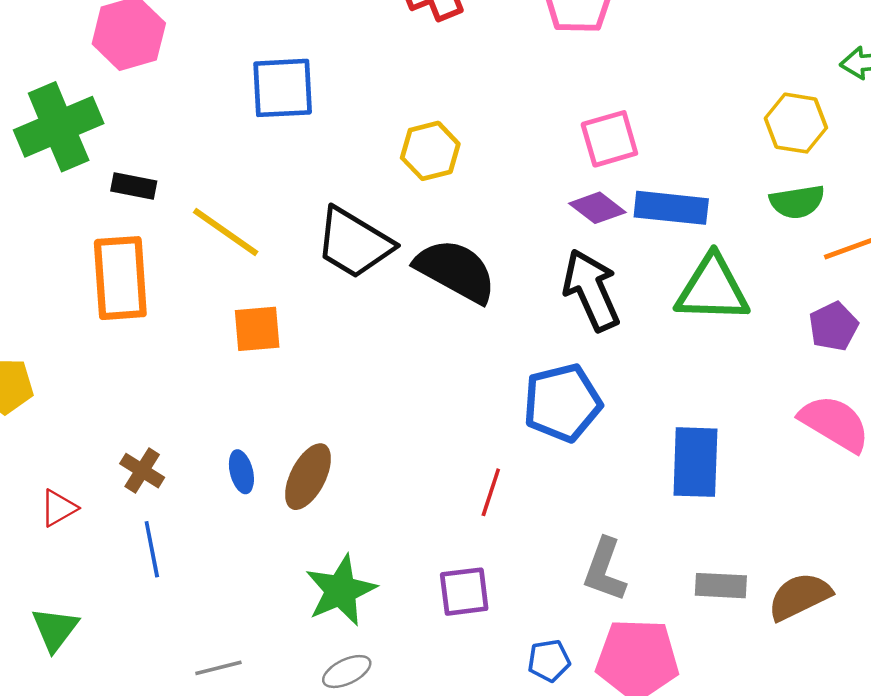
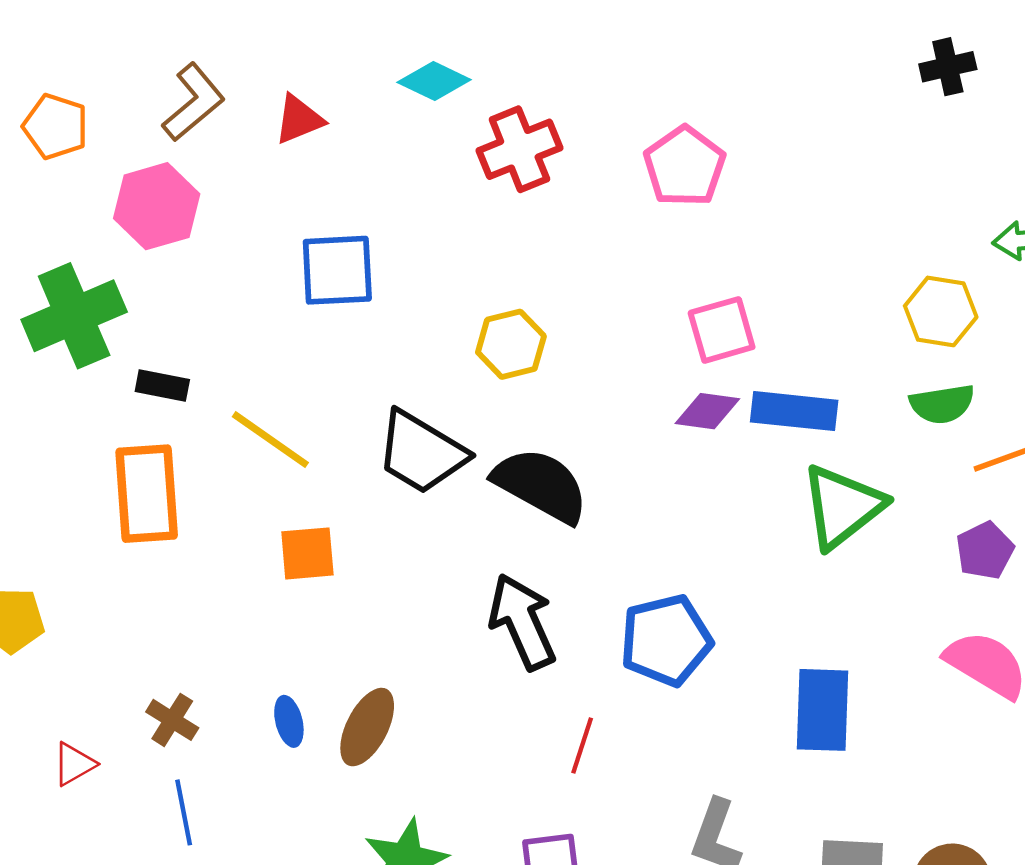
purple diamond: (597, 208) -> (707, 411), turned -30
green triangle: (712, 289) -> (843, 506), turned -40
black arrow: (591, 290) -> (522, 622), moved

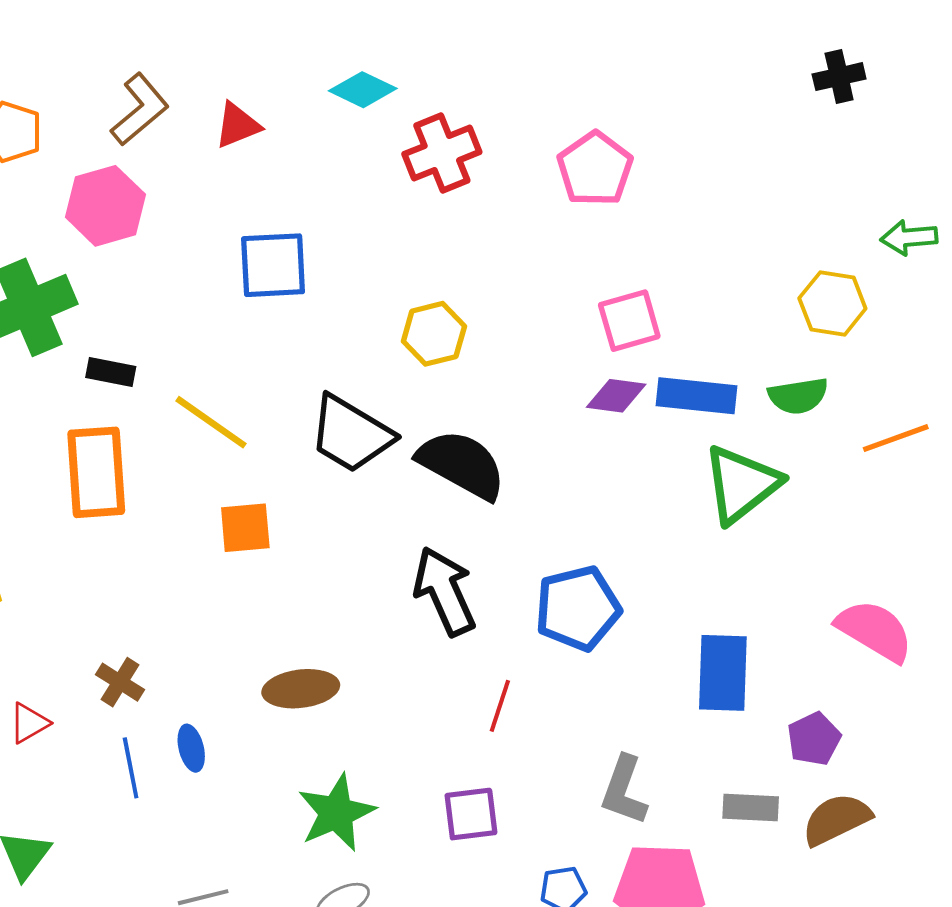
green semicircle: (942, 404) -> (798, 396), moved
purple pentagon: (985, 551) -> (814, 739), moved
blue ellipse: (289, 721) -> (191, 748), moved
brown ellipse: (367, 727) -> (301, 689), turned 56

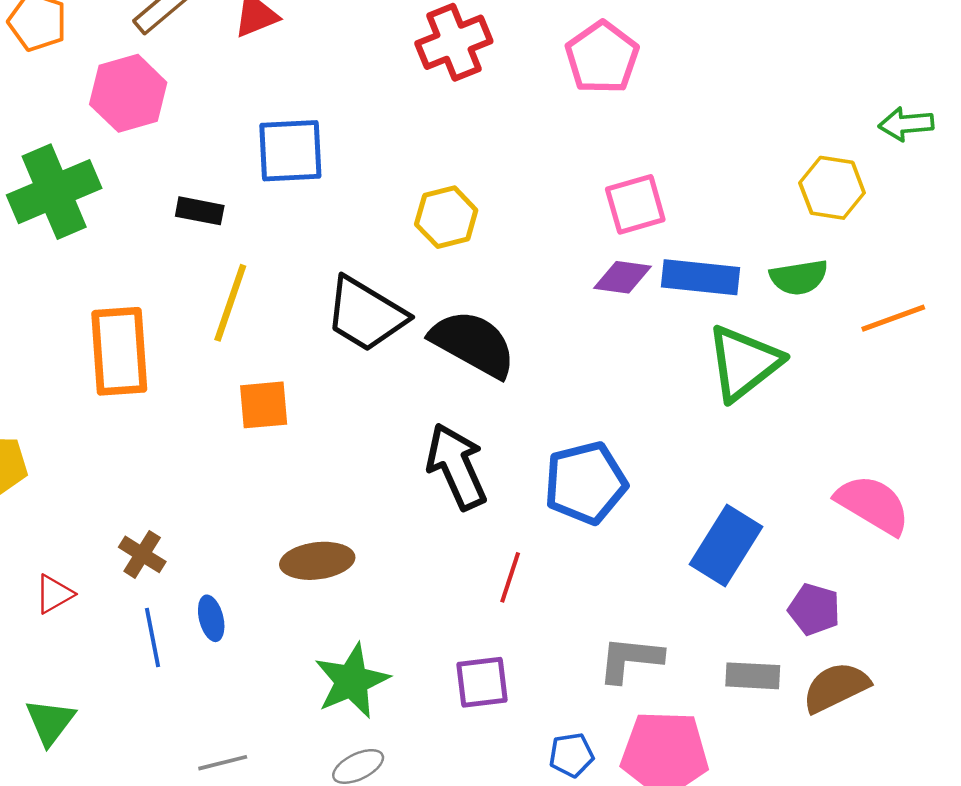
black rectangle: (111, 372) -> (200, 211), moved
yellow line: (211, 422) -> (230, 303), turned 74
blue rectangle: (723, 673) -> (726, 545), turned 30
purple pentagon: (814, 739) -> (814, 609), turned -30
gray L-shape: (624, 790) -> (630, 659), turned 76

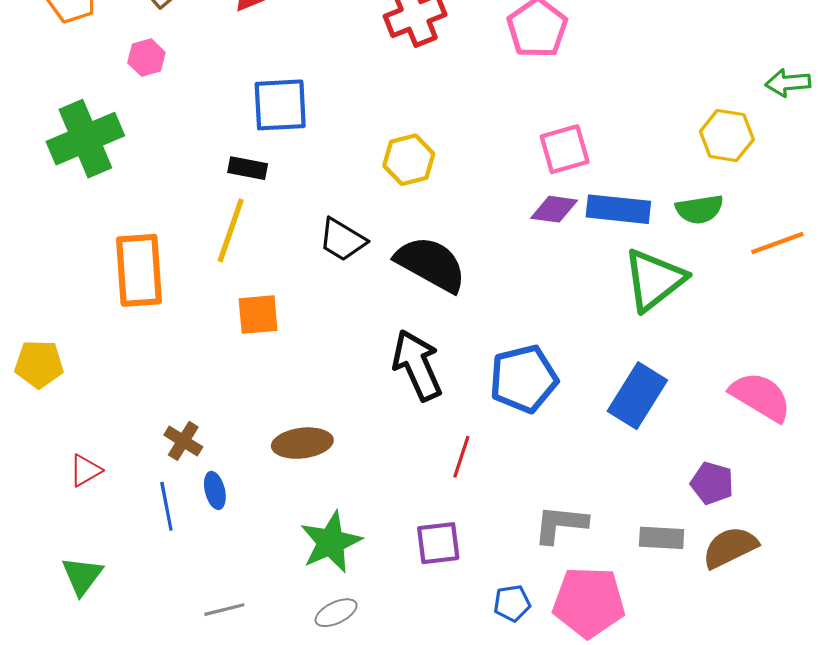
pink hexagon: (128, 93) -> (146, 58), size x0.6
black rectangle: (200, 211) -> (248, 168), moved
black trapezoid: (366, 314) -> (342, 240), size x0.7
blue rectangle: (726, 545) -> (637, 396), moved
brown cross: (142, 554) -> (183, 441), moved

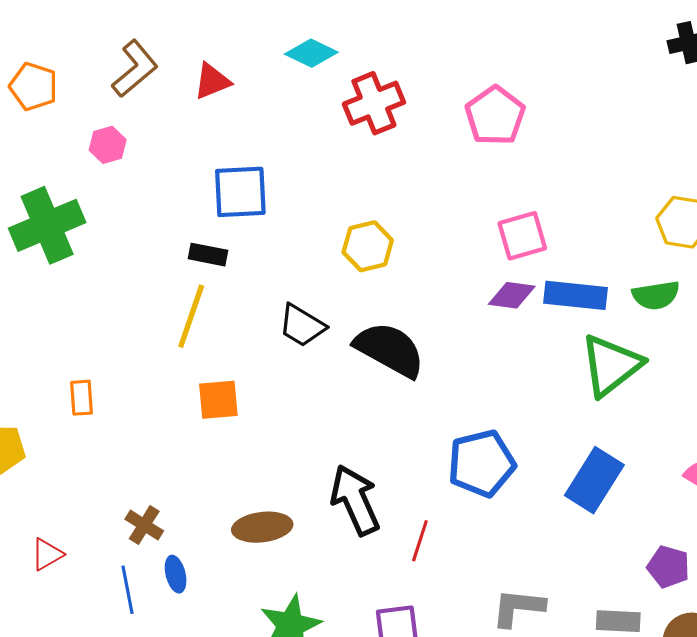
orange rectangle: (139, 270) -> (82, 398), moved, size x0.5
black arrow: (417, 365) -> (355, 500), moved

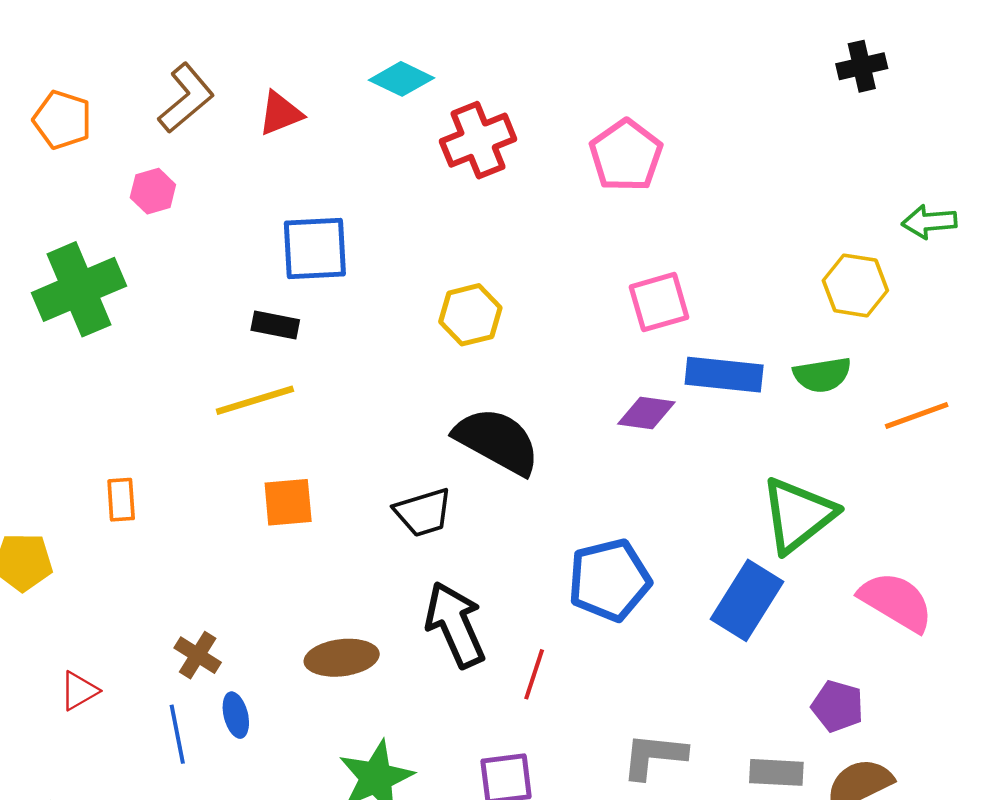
purple diamond: (512, 295) -> (646, 413), moved
yellow line: (191, 316) -> (255, 400), turned 54
black trapezoid: (302, 326) -> (423, 512), moved, turned -48
green triangle: (611, 365) -> (798, 515), moved

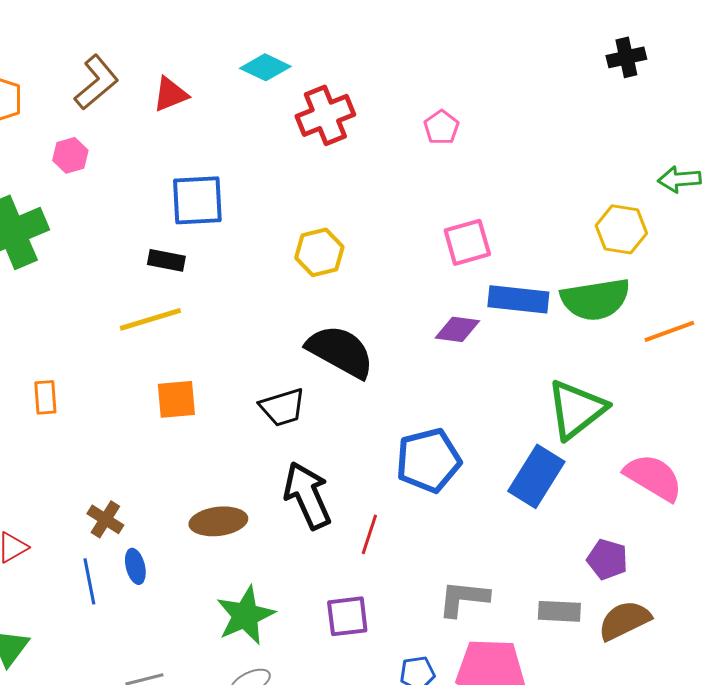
pink pentagon: (626, 155) -> (441, 127), size x0.6
green semicircle: (822, 375) -> (595, 299), size x1.5

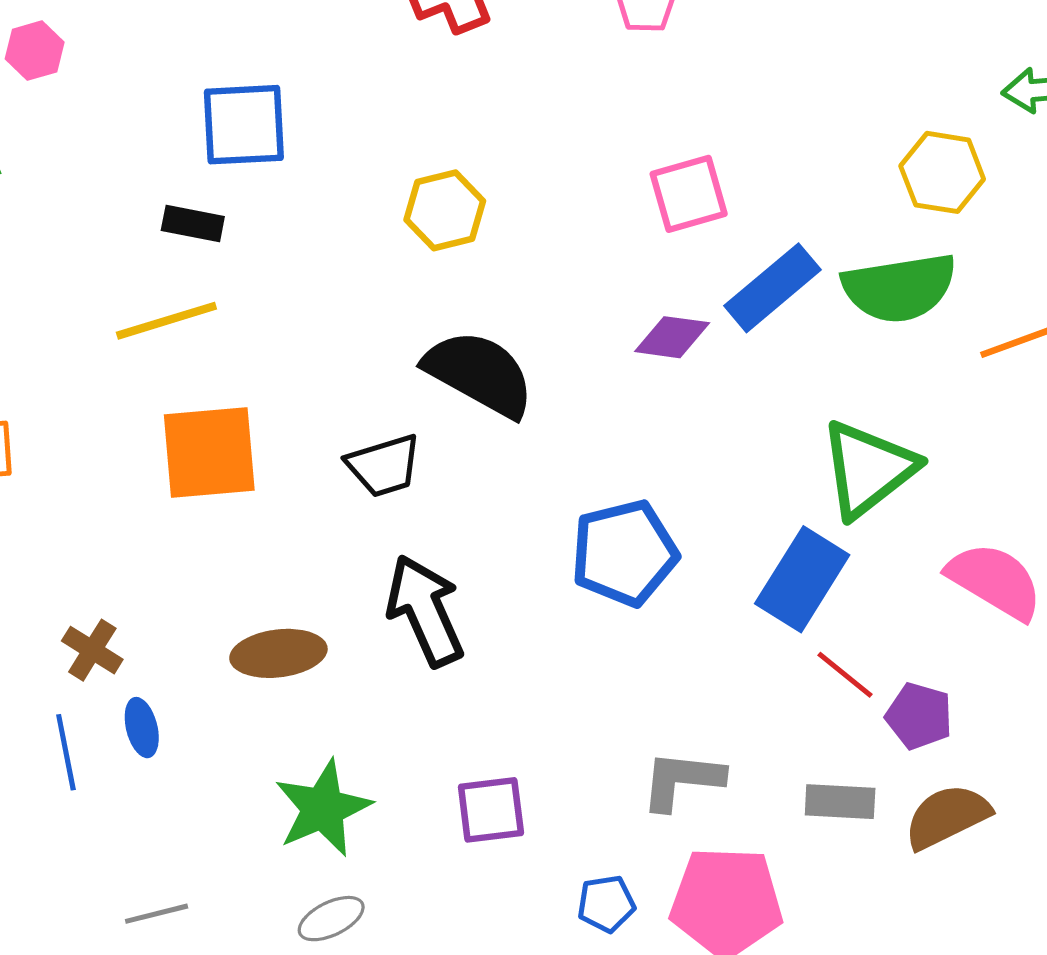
blue rectangle: (518, 299) -> (773, 288), turned -46
orange square: (176, 399) -> (209, 452), size x1.5
red line: (369, 534) -> (845, 675), moved, turned -69

